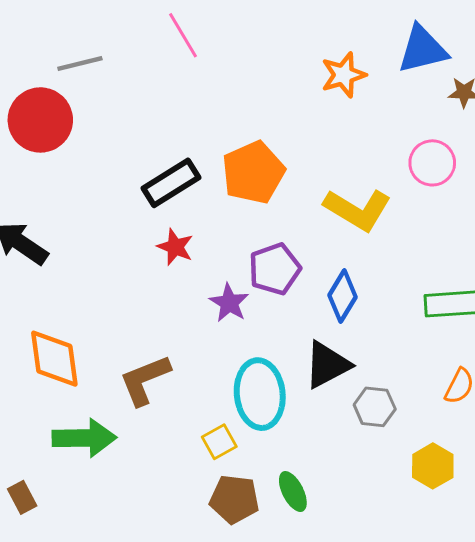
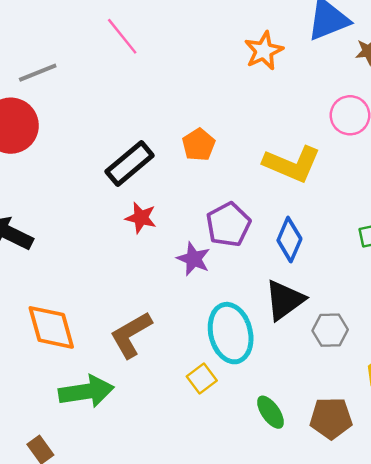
orange pentagon: (253, 172) -> (199, 145), size x0.6
brown pentagon: (234, 499) -> (331, 418), moved

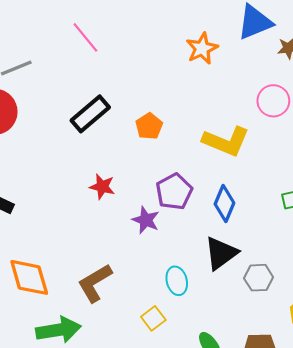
black rectangle: (130, 164) -> (90, 114), moved
cyan ellipse: (231, 333) -> (177, 281), size x0.6

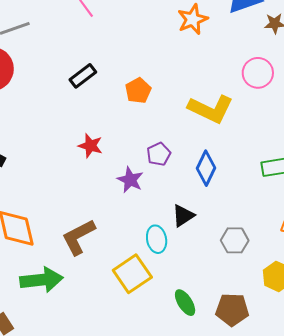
black rectangle: (90, 114) -> (83, 76), size x0.7
purple pentagon: (174, 192) -> (159, 154), size x0.7
black triangle: (221, 253) -> (183, 216), moved, size x0.7
yellow square: (153, 318) -> (132, 274), size x1.6

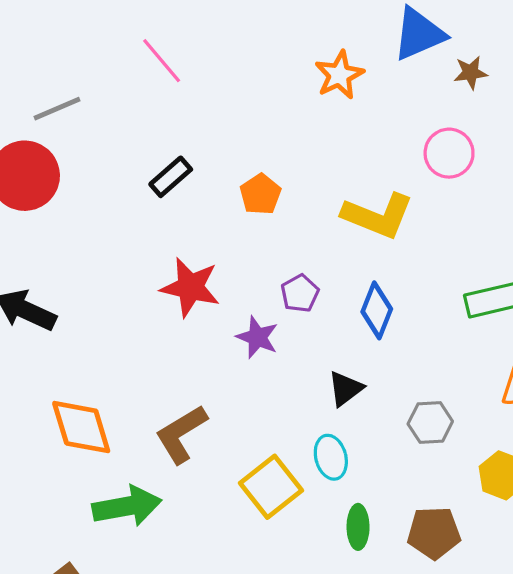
red star: (90, 146) -> (190, 287), size x1.5
cyan ellipse: (157, 239) -> (331, 457), moved
green ellipse: (185, 303) -> (358, 527), turned 36

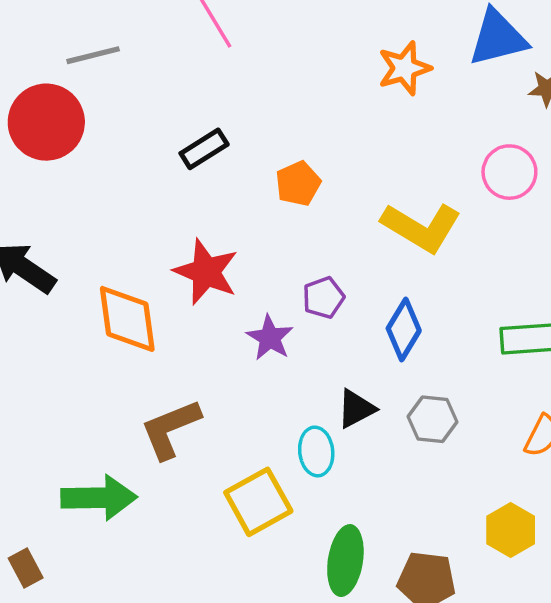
gray hexagon: (430, 423) -> (433, 419), moved
orange diamond: (81, 427) -> (127, 319), moved
cyan ellipse: (331, 457) -> (316, 451), moved
green ellipse: (358, 527) -> (345, 561), size x1.4

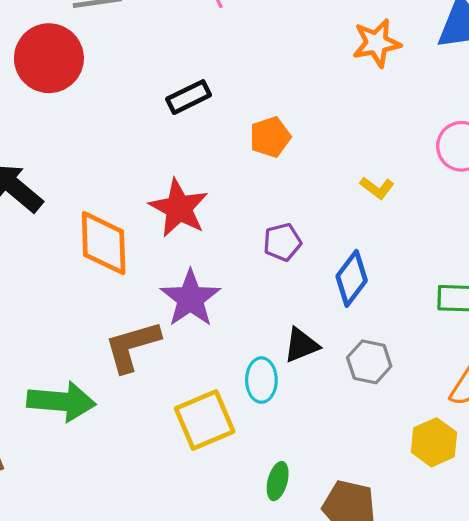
yellow L-shape: (421, 227) -> (377, 188), size x0.5
purple star: (270, 338) -> (190, 298), moved, size x1.4
yellow hexagon: (511, 530) -> (434, 442), moved
green ellipse: (345, 561) -> (278, 481), size x0.6

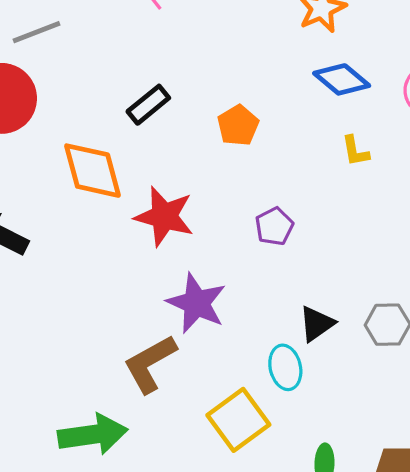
yellow L-shape: (377, 188) -> (355, 151), turned 56
orange diamond: (104, 243) -> (92, 171), moved
blue diamond: (352, 278) -> (342, 79), moved, turned -74

